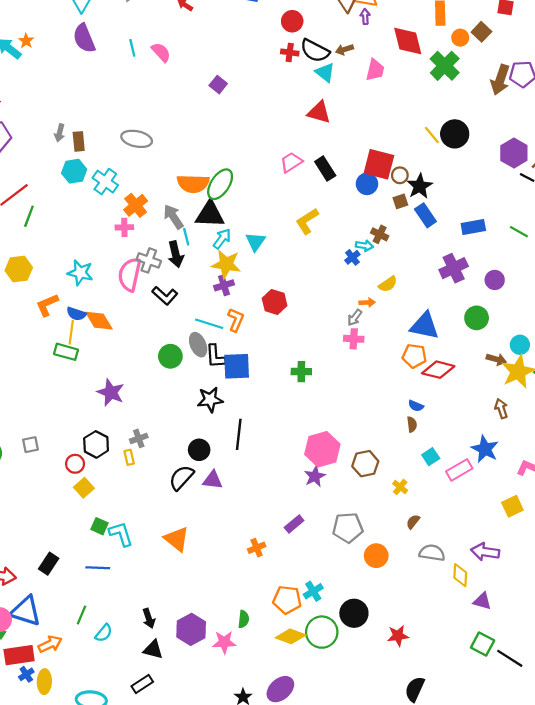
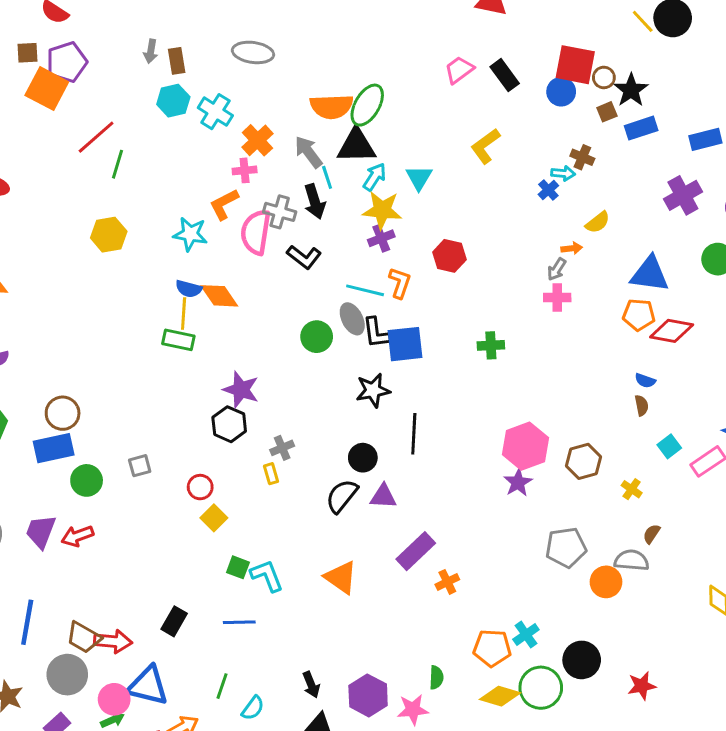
blue rectangle: (425, 215) -> (641, 128), turned -70
orange L-shape: (47, 305) -> (224, 204), moved
black hexagon: (96, 444) -> (229, 424), moved
purple rectangle: (294, 524) -> (416, 551), moved, size x1.5
gray semicircle: (432, 553) -> (632, 560), moved

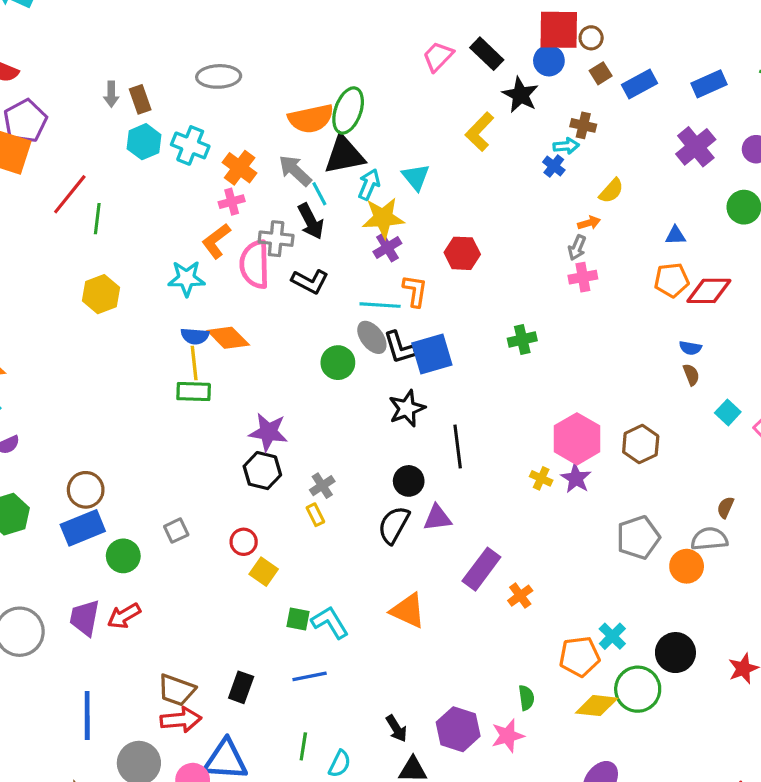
black star: (631, 90) -> (520, 95), moved
blue triangle: (650, 274) -> (675, 236), size x0.5
yellow cross: (632, 489) -> (541, 478), moved
brown trapezoid: (84, 637) -> (177, 690), moved

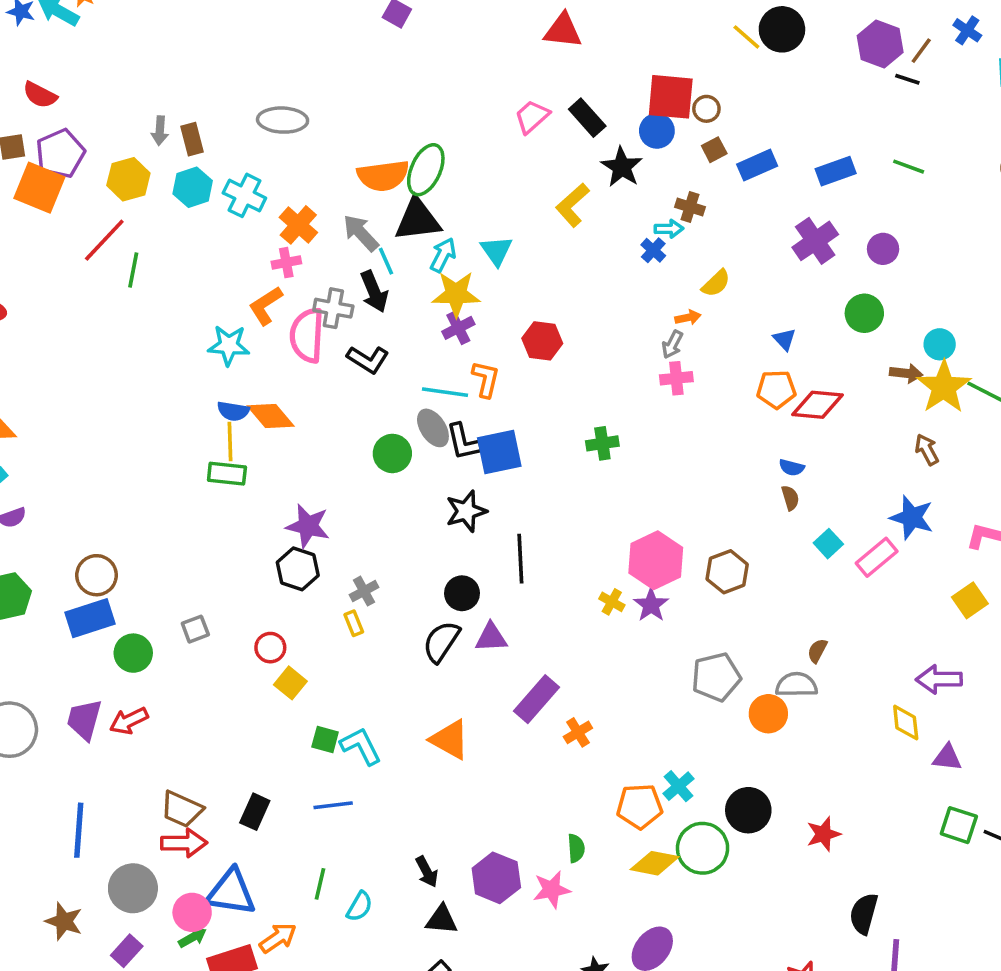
blue triangle: (675, 236) -> (785, 339), turned 45
yellow hexagon: (101, 294) -> (128, 179), moved

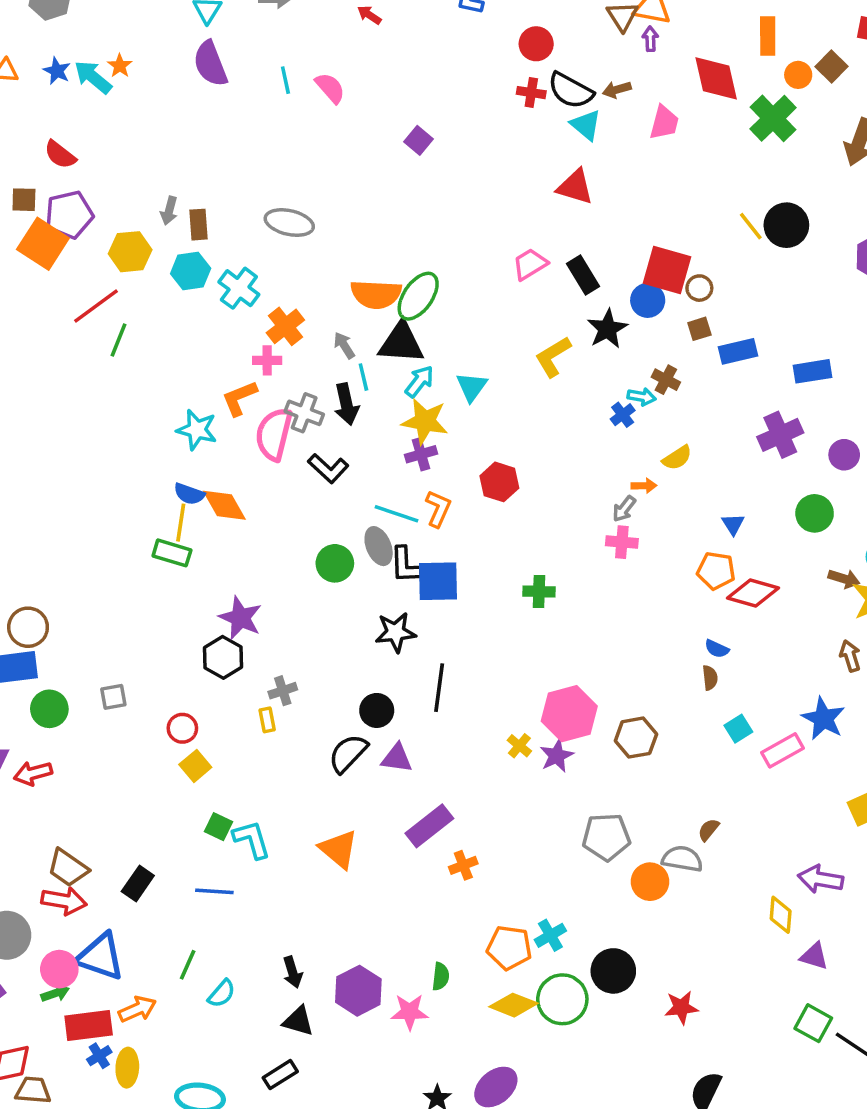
gray arrow: (361, 233) -> (344, 345), size x0.7

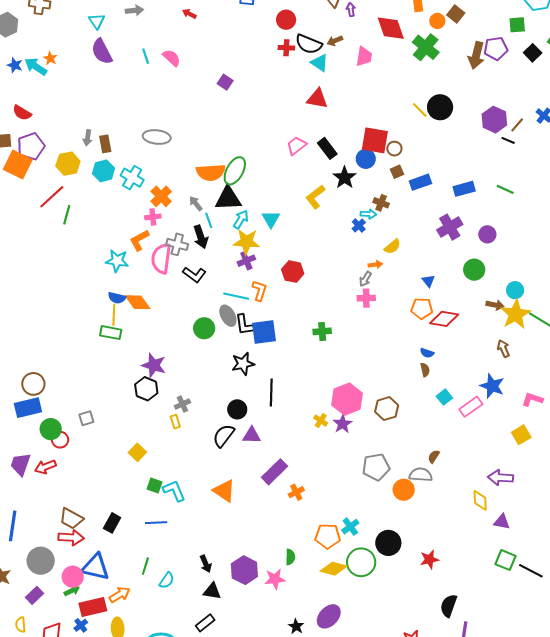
red circle: (182, 728) -> (60, 440), moved
blue cross: (99, 1056) -> (81, 625), moved

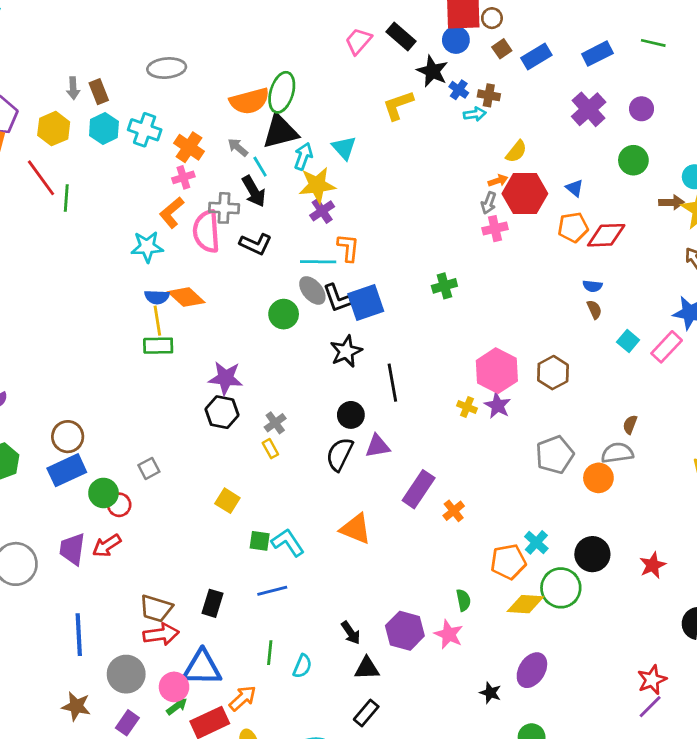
red line: (52, 197) -> (41, 178), turned -72
yellow L-shape: (315, 197) -> (398, 105), turned 30
blue cross: (359, 225) -> (459, 90), moved
red hexagon: (293, 272) -> (525, 194), moved, size x1.4
pink star: (275, 579) -> (449, 634), turned -30

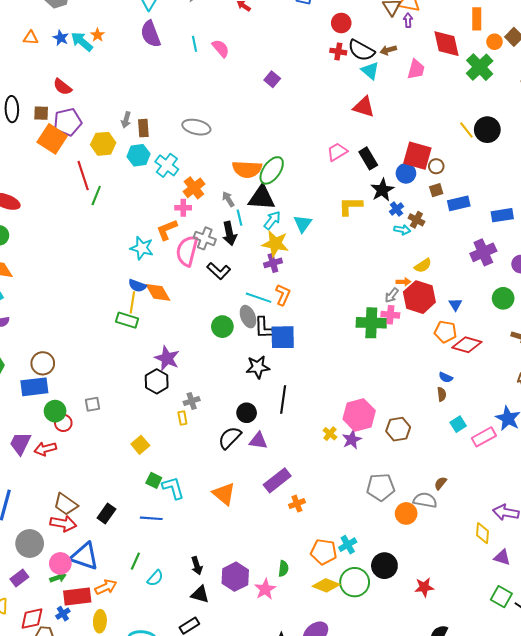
green cross: (444, 286) -> (371, 323), moved, size x1.6

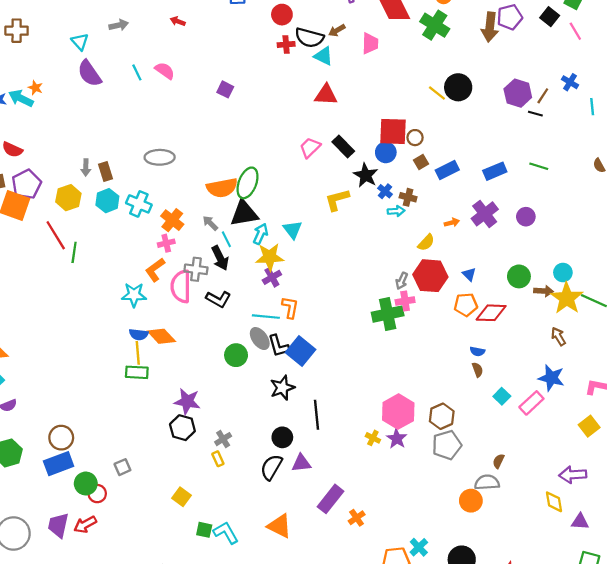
orange arrow: (403, 282) -> (452, 223), moved
green circle: (503, 298) -> (519, 276), moved
blue square: (283, 337) -> (300, 351), turned -36
gray pentagon: (381, 487) -> (447, 445), moved

